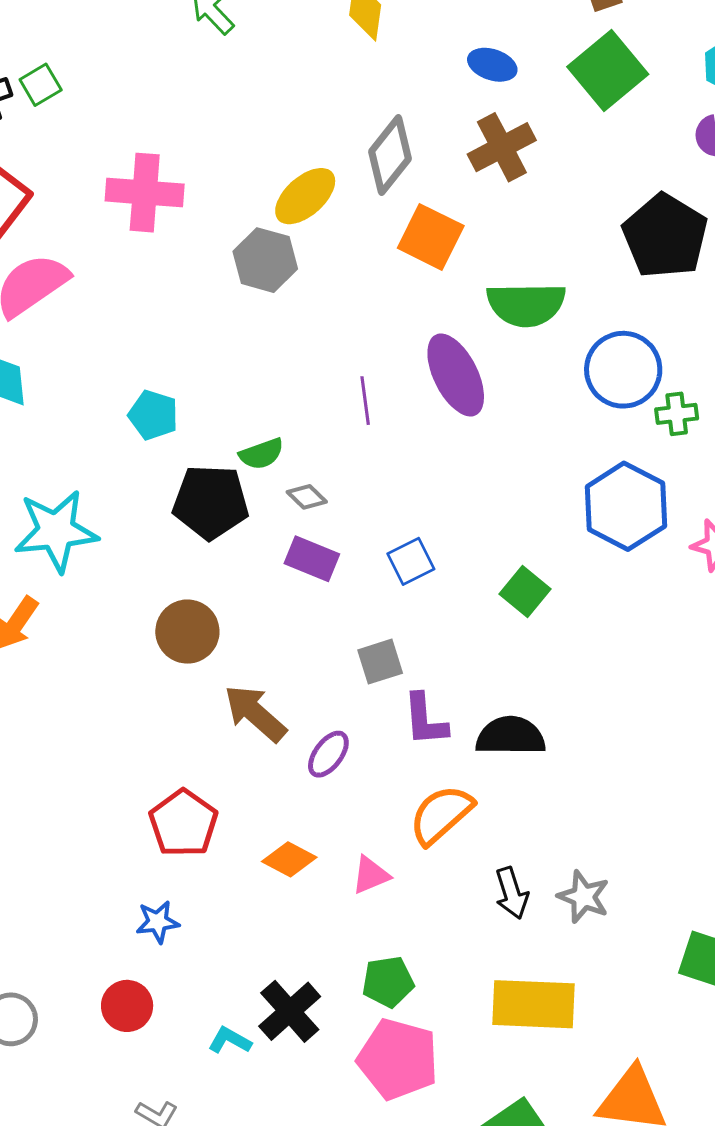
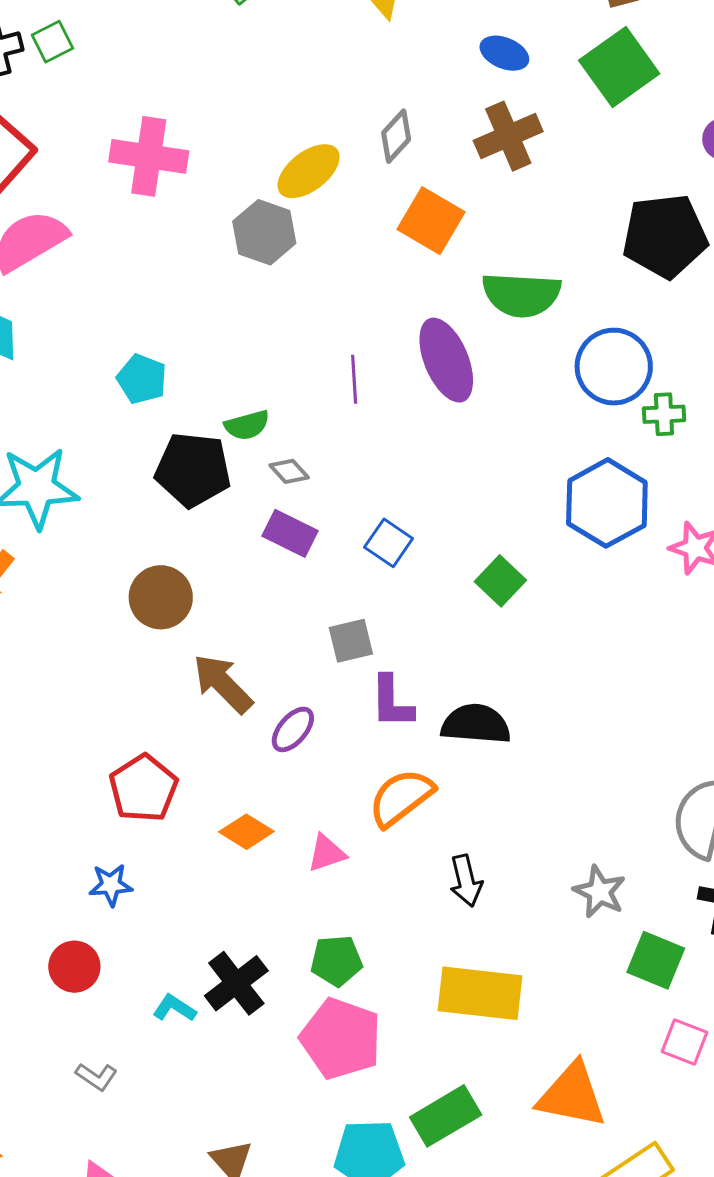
gray diamond: (390, 155) -> (396, 136), size x0.7
black pentagon: (665, 236) -> (665, 236), turned 30
blue square: (411, 561) -> (389, 543), turned -33
gray star: (584, 897) -> (600, 892), moved

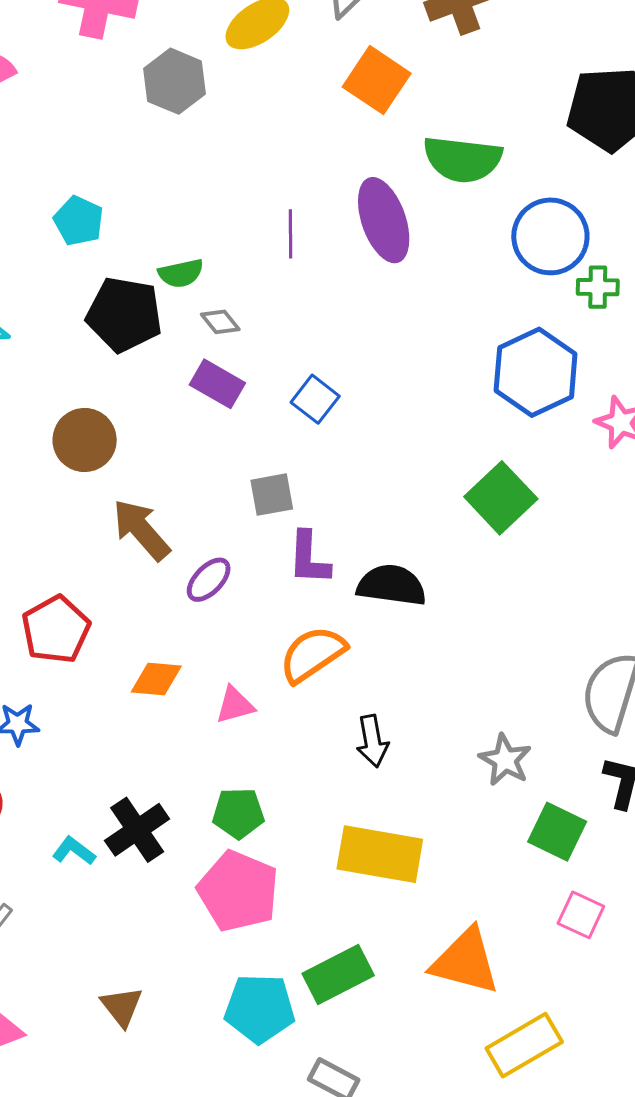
gray hexagon: (264, 232) -> (175, 81), moved
green square: (500, 581) -> (501, 498), moved, size x1.4
orange diamond: (246, 832) -> (156, 679), turned -30

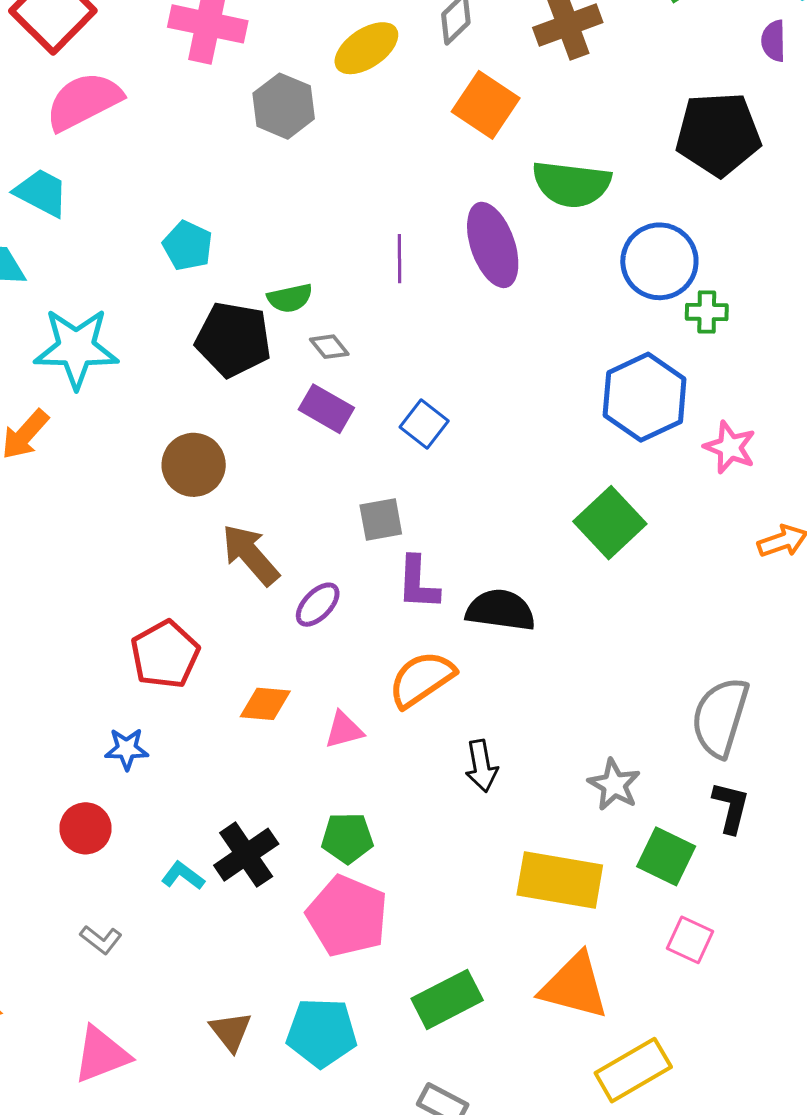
yellow rectangle: (380, 854) -> (560, 880), moved
cyan pentagon: (260, 1008) -> (322, 1033), moved

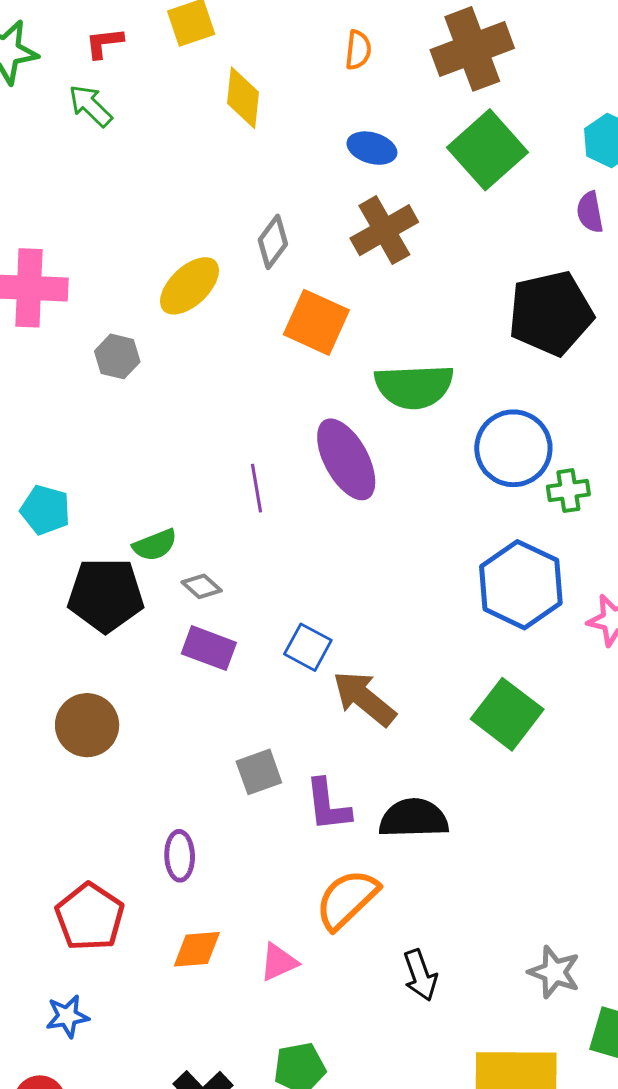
gray hexagon: (284, 106) -> (117, 356), size x0.7
gray square: (381, 519) -> (259, 772), moved
brown arrow: (250, 555) -> (364, 698), moved
purple ellipse: (318, 605) -> (180, 856), moved, turned -36

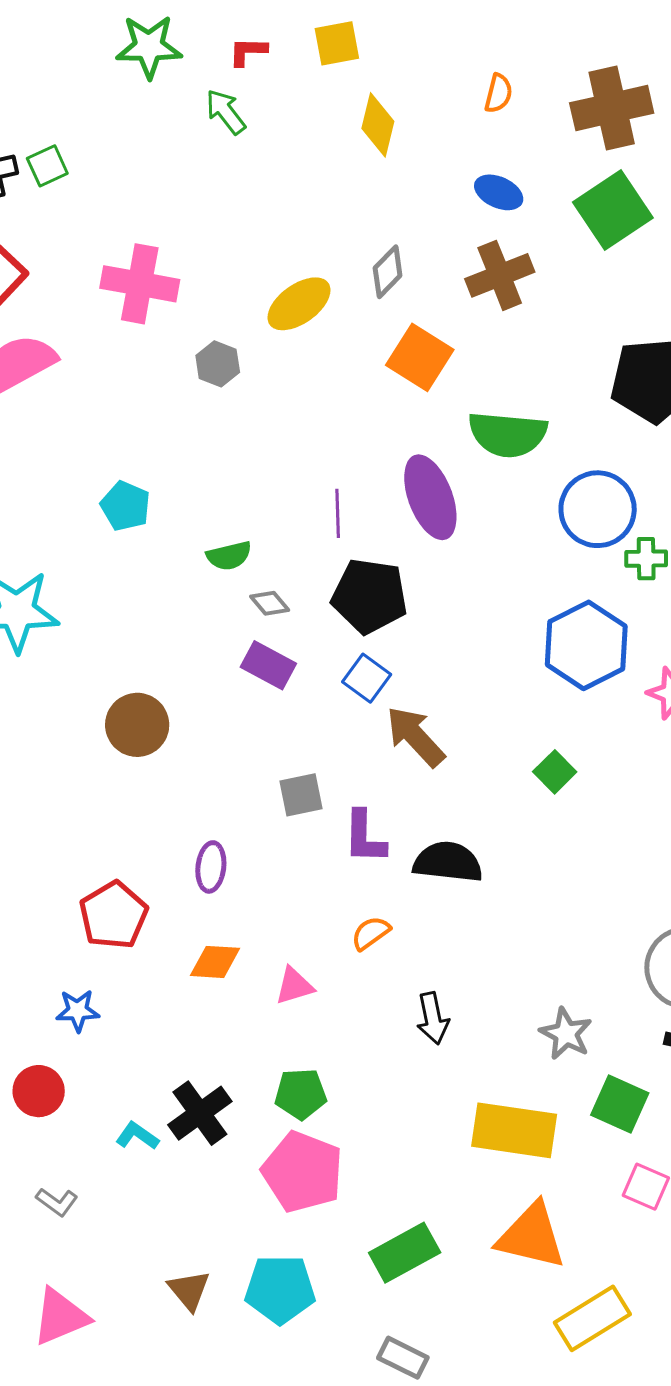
black pentagon: (106, 595) -> (370, 596), moved
green square: (507, 714) -> (555, 772), size x0.6
orange semicircle: (347, 899) -> (371, 933), size x0.6

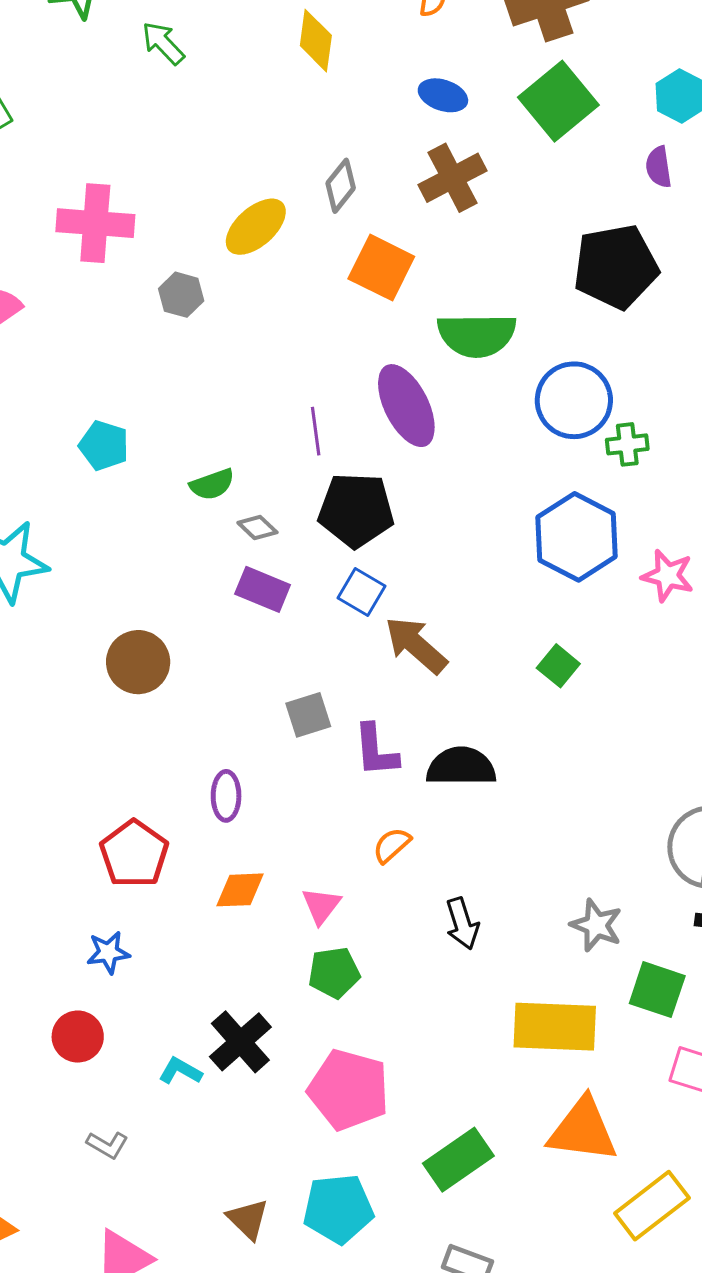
pink triangle: (294, 986) -> (321, 906), turned -30
green pentagon: (301, 1094) -> (334, 973), moved

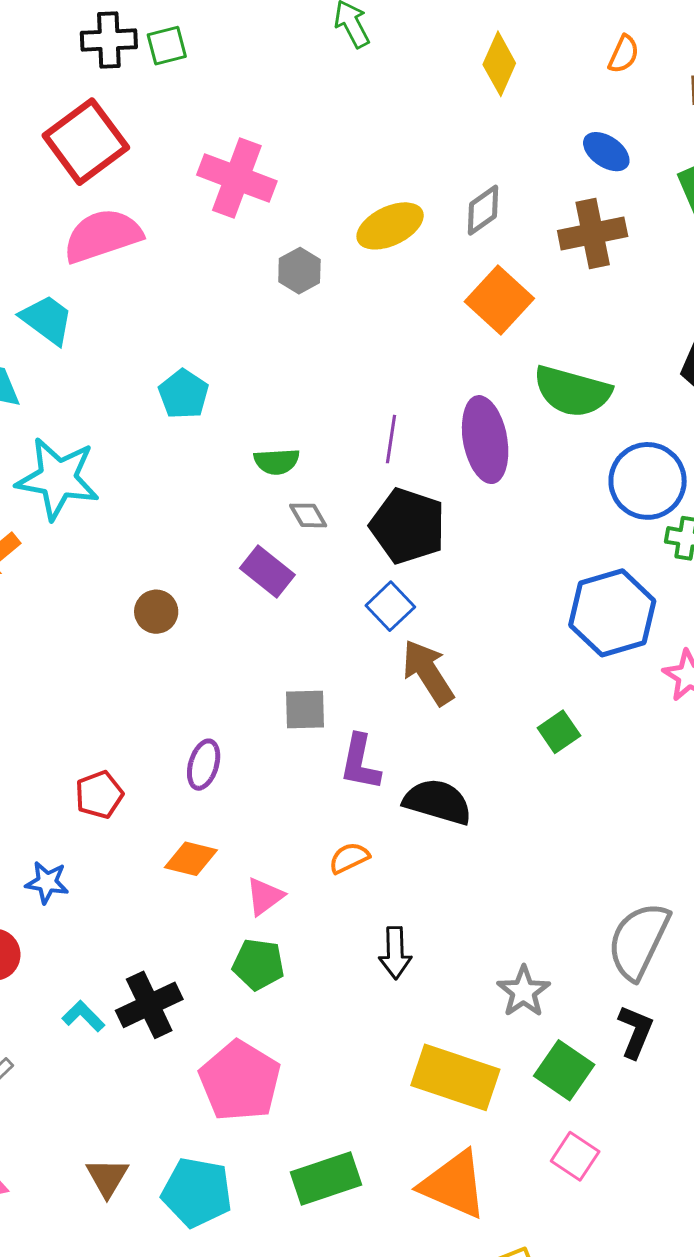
purple rectangle: (263, 589) -> (267, 571), moved
brown circle: (138, 662) -> (156, 612), size x0.7
red pentagon: (134, 854) -> (99, 795), size x0.7

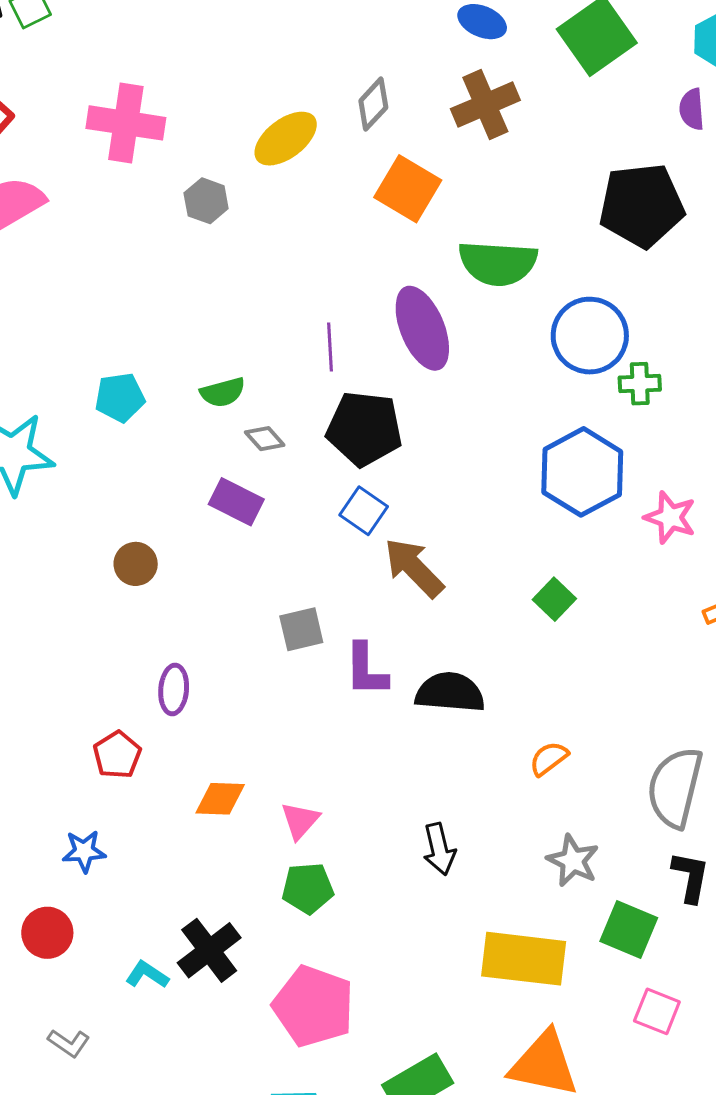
cyan pentagon: (183, 394) -> (120, 397), moved, turned -30
purple ellipse: (204, 765) -> (174, 689), moved
orange semicircle: (349, 858) -> (549, 758), moved

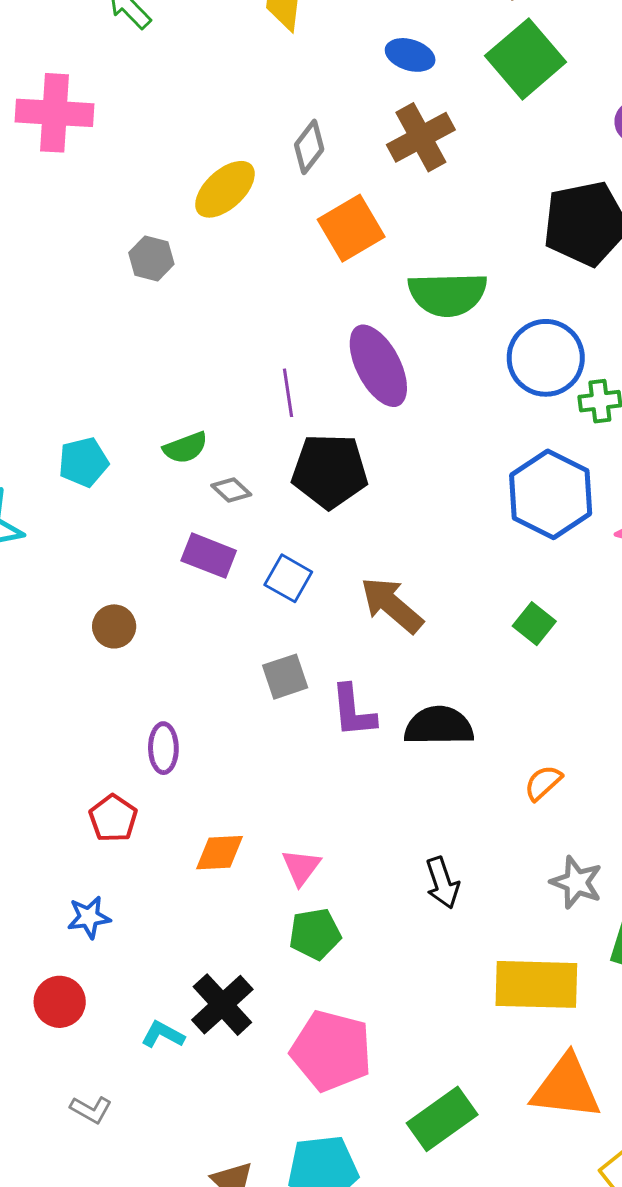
pink cross: (126, 123) -> (55, 113), moved
orange square: (408, 189) -> (351, 228), turned 34
blue square: (364, 511) -> (288, 578), moved

